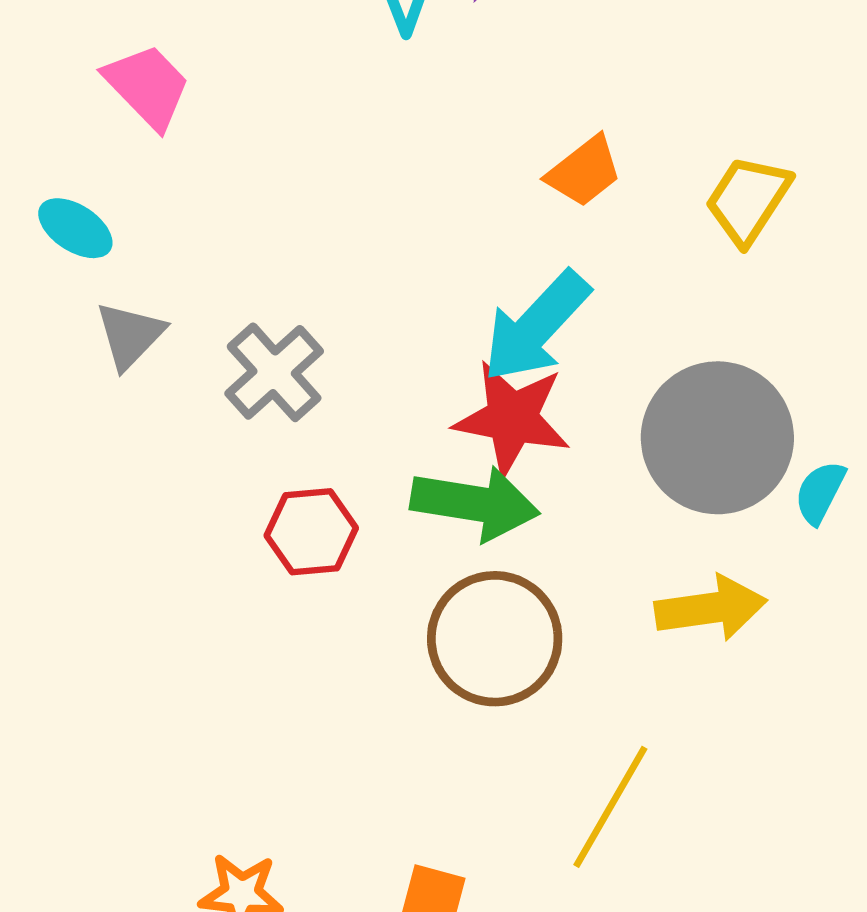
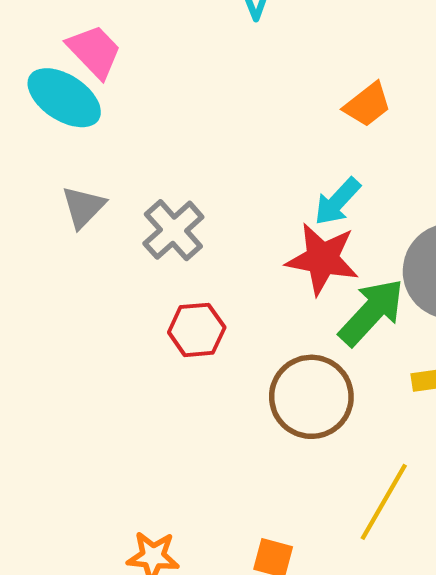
cyan ellipse: (75, 228) -> (64, 98), moved, size x1.6
cyan arrow: (536, 326) -> (337, 202), size x0.7
green arrow: (475, 503) -> (371, 312), moved, turned -56

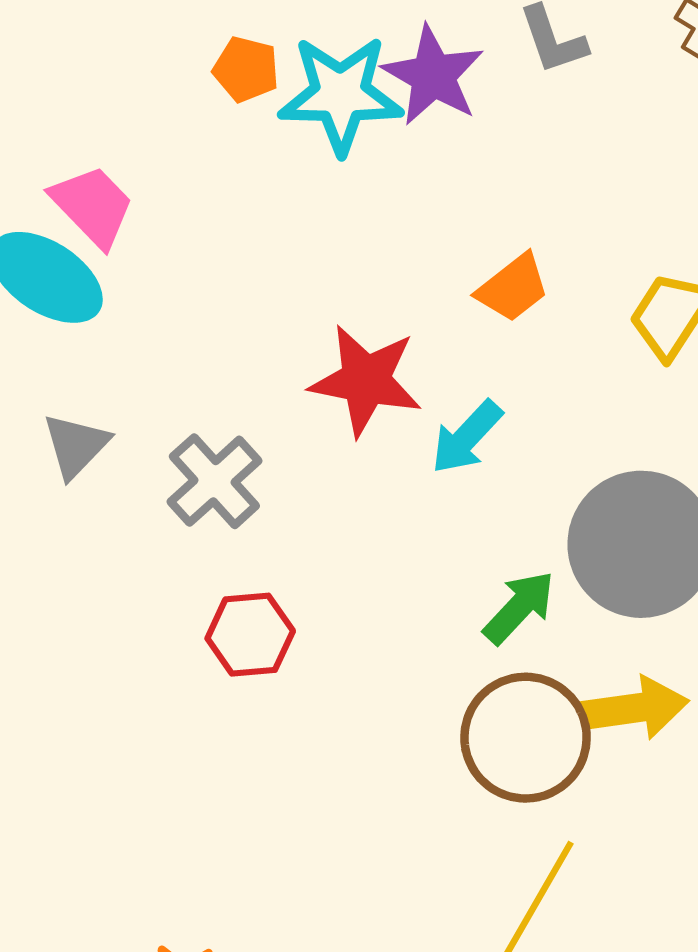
red star: (322, 259) -> (366, 380), moved
green arrow: (371, 312) -> (519, 607), size x0.7
brown circle: (311, 397) -> (526, 738), moved

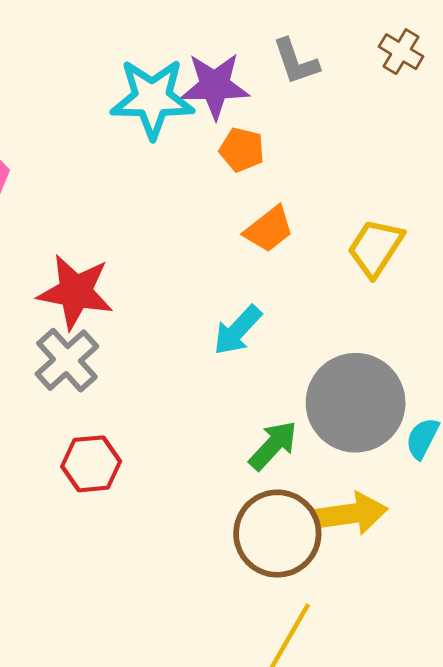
orange pentagon: (246, 69) -> (242, 150), moved
purple star: (433, 76) -> (215, 86), turned -30
red star: (366, 380) -> (75, 292), moved

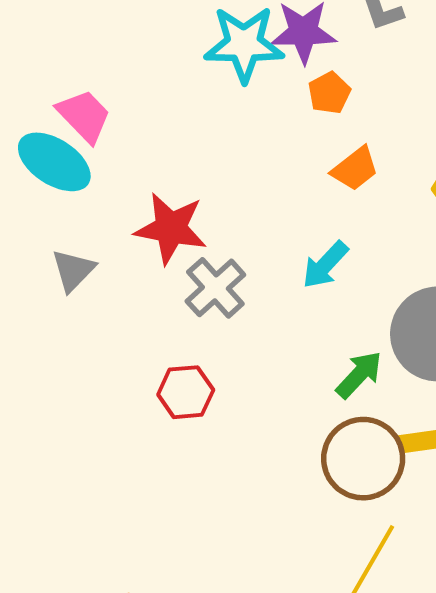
orange pentagon: (242, 150) -> (329, 93), turned 30
gray cross: (67, 360) -> (215, 288), moved

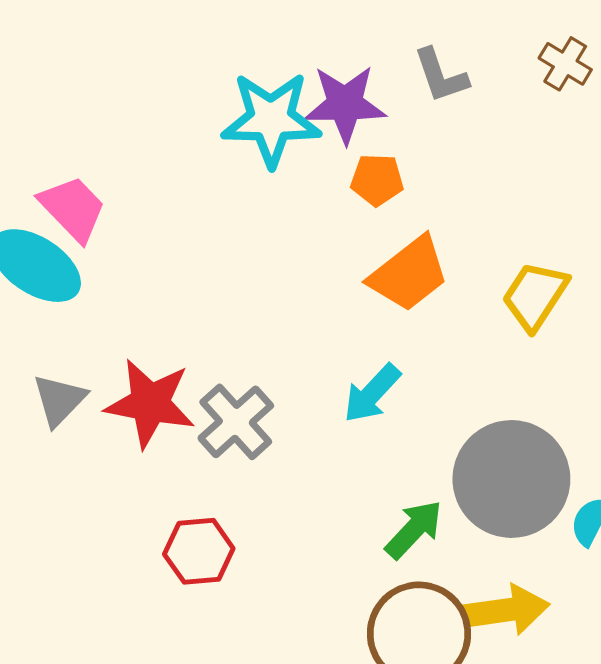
orange pentagon: (329, 93) -> (377, 180), turned 30
orange trapezoid: (355, 169) -> (409, 274), size x1.4
red star: (171, 228) -> (150, 403), moved

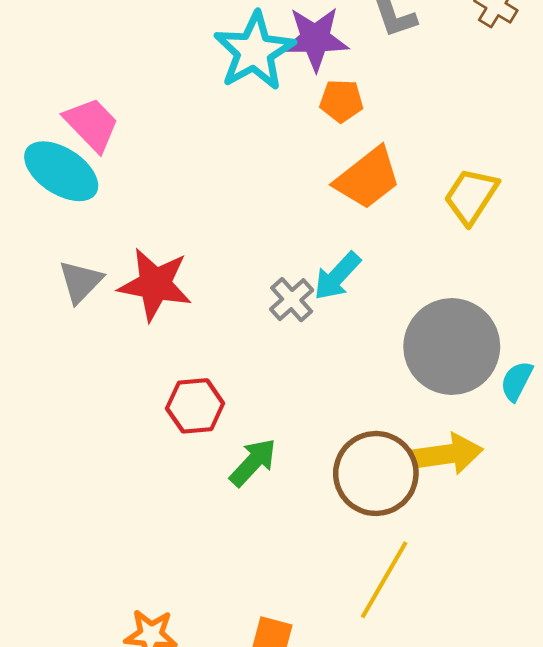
cyan star: (271, 119) -> (254, 51), turned -30
gray cross: (236, 422) -> (292, 300), moved, size x0.7
green arrow: (414, 529) -> (253, 462), moved

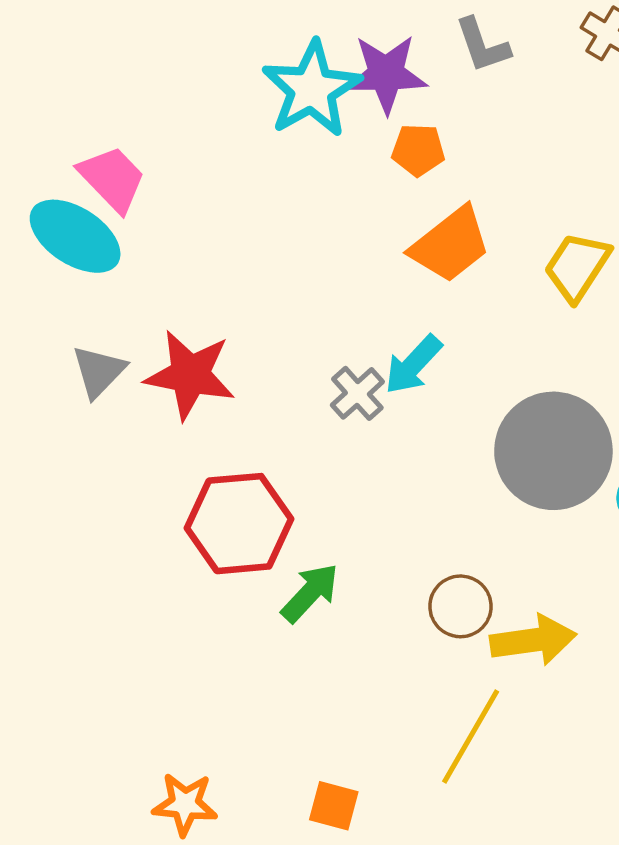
red hexagon: (195, 406) -> (239, 524), size x1.5
yellow arrow: (448, 454) -> (533, 640), moved
brown circle: (376, 473) -> (460, 606), size x0.6

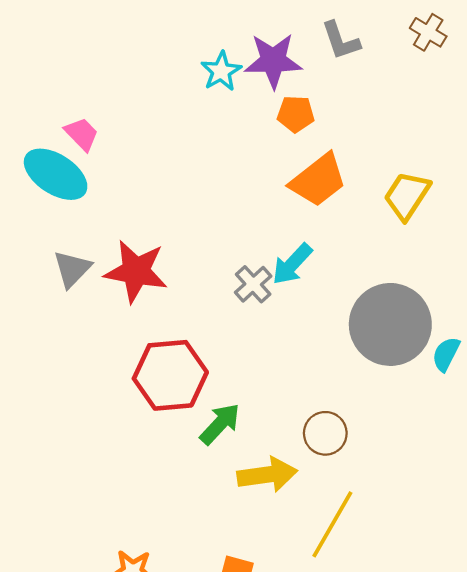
cyan star: (312, 89) -> (221, 71), size x0.6
pink trapezoid: (112, 179) -> (82, 134), size x0.7
yellow arrow: (533, 640) -> (267, 475), moved

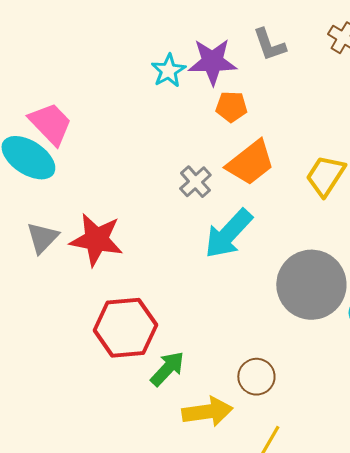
pink trapezoid: (82, 134) -> (50, 124), size x1.5
cyan arrow: (292, 264) -> (228, 234), size x1.4
gray cross: (253, 284) -> (195, 182), moved

